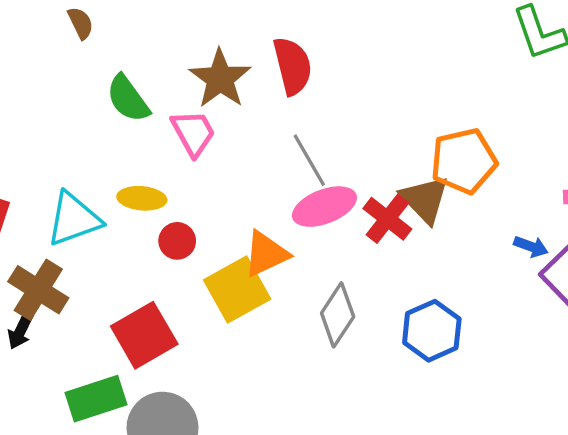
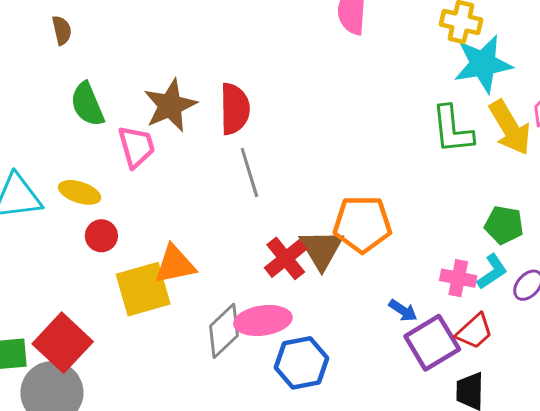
gray line: (309, 160) -> (249, 173), moved
pink ellipse: (324, 207) -> (263, 320), moved
red square: (144, 335) -> (63, 343), moved, turned -30

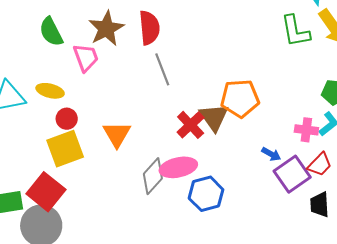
orange triangle: (175, 264) -> (117, 134), turned -44
yellow square: (143, 289) -> (65, 149), moved

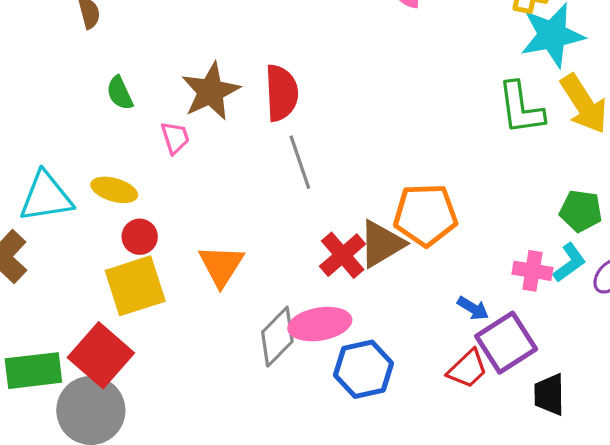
green semicircle: (51, 32) -> (120, 93), size x0.7
pink trapezoid: (86, 58) -> (175, 138), size x0.7
brown triangle: (214, 117) -> (382, 244), turned 32
red trapezoid: (320, 165) -> (467, 369), moved

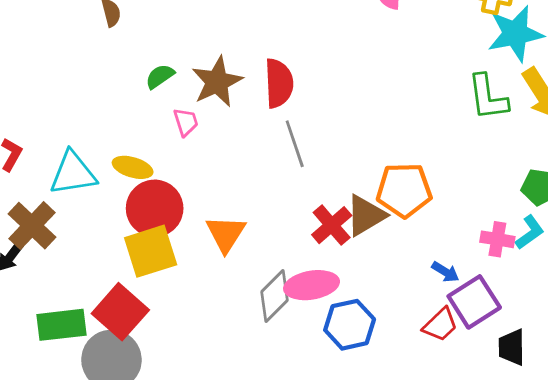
green semicircle: (120, 93) -> (160, 76), moved, turned 80
red circle: (140, 237) -> (155, 208), size x1.8

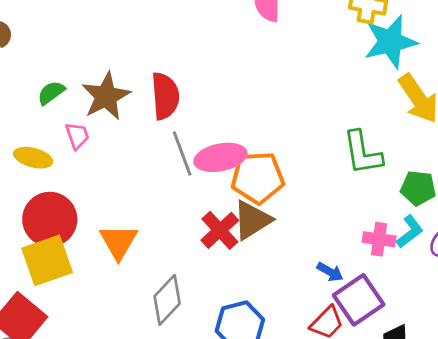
green L-shape: (488, 97) -> (363, 153), moved
yellow ellipse: (133, 167) -> (33, 158), moved
orange pentagon: (404, 190) -> (258, 178), moved
pink ellipse: (312, 285) -> (220, 157), moved

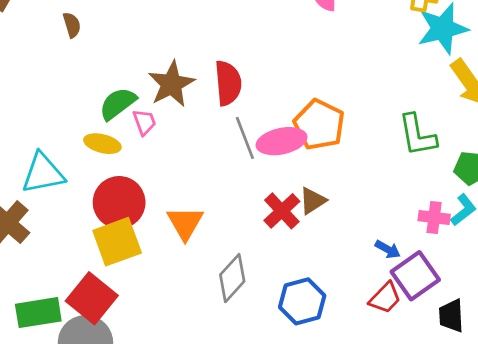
green semicircle: (51, 93) -> (118, 104), moved, size x1.4
orange pentagon: (258, 178) -> (319, 125), moved, turned 30
brown triangle: (252, 220) -> (313, 201), size x0.7

